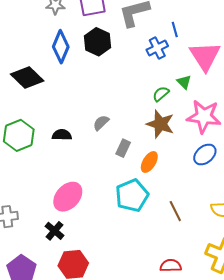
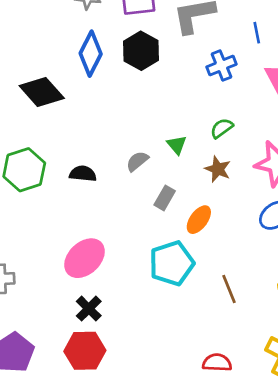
blue line: (175, 30) -> (257, 33), moved
green triangle: (184, 82) -> (177, 145), moved
brown star: (160, 124) -> (218, 169), size x0.7
black cross: (55, 231) -> (89, 309), moved

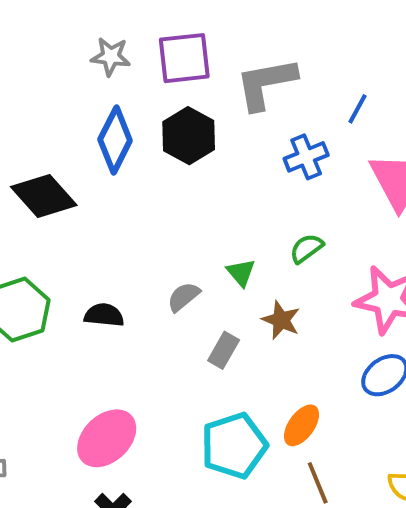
blue line: (257, 33) -> (358, 109), turned 40
brown star: (218, 169) -> (281, 320), moved
orange ellipse: (199, 220) -> (301, 425), moved

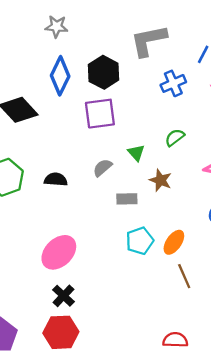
purple square: (184, 58) -> (100, 114), moved
gray rectangle: (224, 350) -> (127, 199), turned 60
cyan pentagon: (234, 446) -> (140, 241), moved, size x0.7

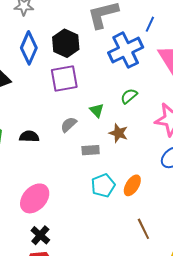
blue cross: (173, 83) -> (126, 50), size x1.6
brown line: (184, 276) -> (143, 229), moved

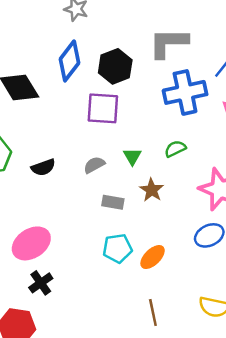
black semicircle: (29, 136) -> (43, 167), turned 144
black cross: (40, 235) -> (41, 283), moved

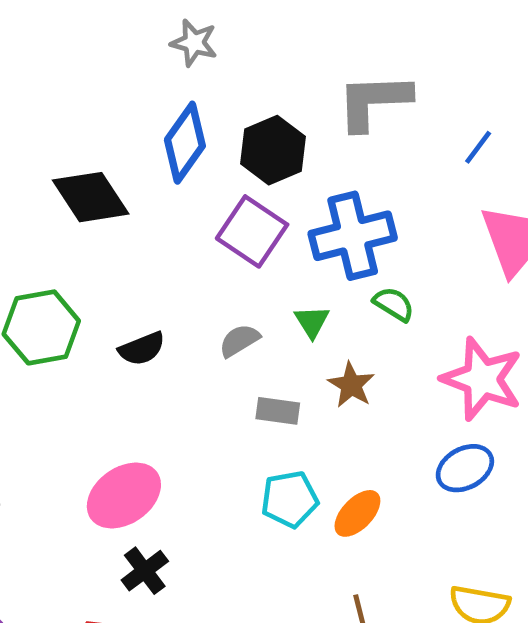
blue cross: (185, 92) -> (353, 236), moved
purple square: (103, 108) -> (252, 231), turned 32
green semicircle: (175, 149) -> (394, 304), turned 60

